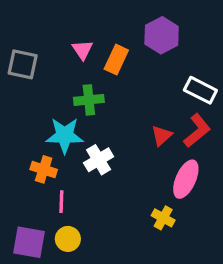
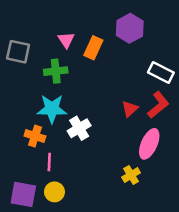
green cross: (89, 100) -> (56, 71), moved
yellow cross: (163, 218) -> (131, 175), turned 30

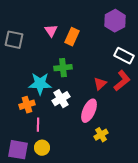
purple hexagon: (130, 28) -> (115, 21), moved
green cross: (56, 71) -> (63, 68), moved
orange cross: (35, 136) -> (27, 105), turned -35
pink ellipse: (149, 144) -> (89, 111), moved

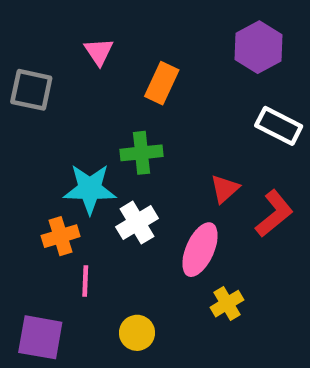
pink triangle: (51, 31) -> (99, 52), moved
red L-shape: (122, 81) -> (274, 214), moved
yellow circle: (42, 148) -> (137, 333), moved

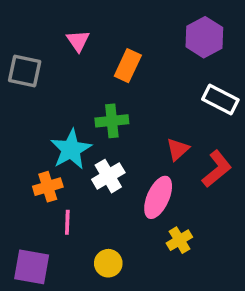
cyan star: (90, 189) -> (71, 149), turned -30

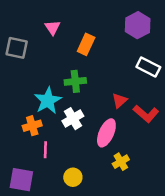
red L-shape: (217, 169) -> (146, 114), turned 80

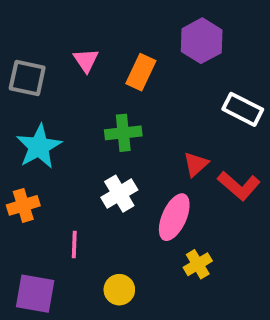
purple hexagon: (138, 25) -> (202, 41), moved
pink triangle: (53, 28) -> (86, 60), moved
cyan star: (48, 101) -> (39, 147), moved
orange cross: (32, 126) -> (23, 205), moved

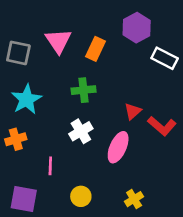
pink triangle: (86, 60) -> (58, 41), size x1.5
white rectangle: (243, 109) -> (165, 58), moved
yellow cross: (198, 264) -> (134, 199), moved

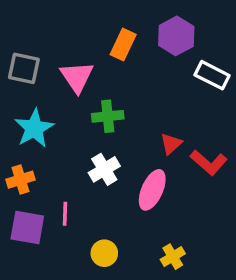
pink triangle: (58, 41) -> (77, 77), moved
orange rectangle: (95, 49) -> (123, 44), moved
purple square: (24, 199) -> (27, 228), moved

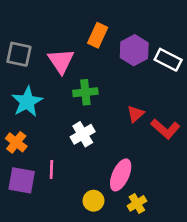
purple hexagon: (176, 36) -> (134, 50), moved
orange cross: (20, 180) -> (16, 142), turned -35
pink ellipse: (152, 190) -> (121, 175), moved
yellow circle: (104, 253) -> (94, 201), moved

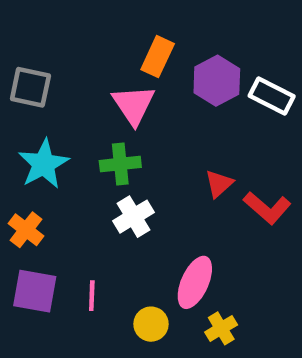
pink triangle: (61, 61) -> (133, 105), moved
green cross: (85, 92) -> (120, 164), moved
pink line: (51, 170) -> (92, 296), moved

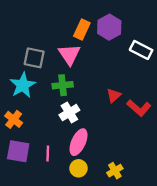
purple hexagon: (217, 81) -> (109, 27), moved
gray square: (30, 87) -> (34, 58), moved
pink ellipse: (195, 282) -> (78, 142), moved

